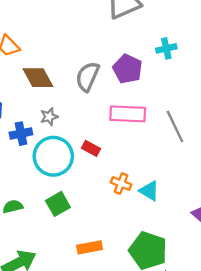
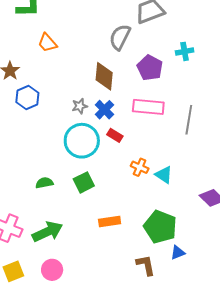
gray semicircle: (88, 77) -> (120, 37), moved
brown diamond: (38, 78) -> (104, 76), moved, turned 32
gray line: (175, 126) -> (189, 120), turned 32
blue cross: (21, 134) -> (104, 110), moved, turned -36

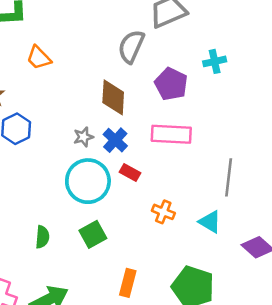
gray line: (189, 120) -> (229, 177), moved
cyan triangle: (164, 175) -> (210, 222), moved
green semicircle: (44, 183) -> (42, 237), turned 108
orange rectangle: (110, 222) -> (128, 283), turned -65

